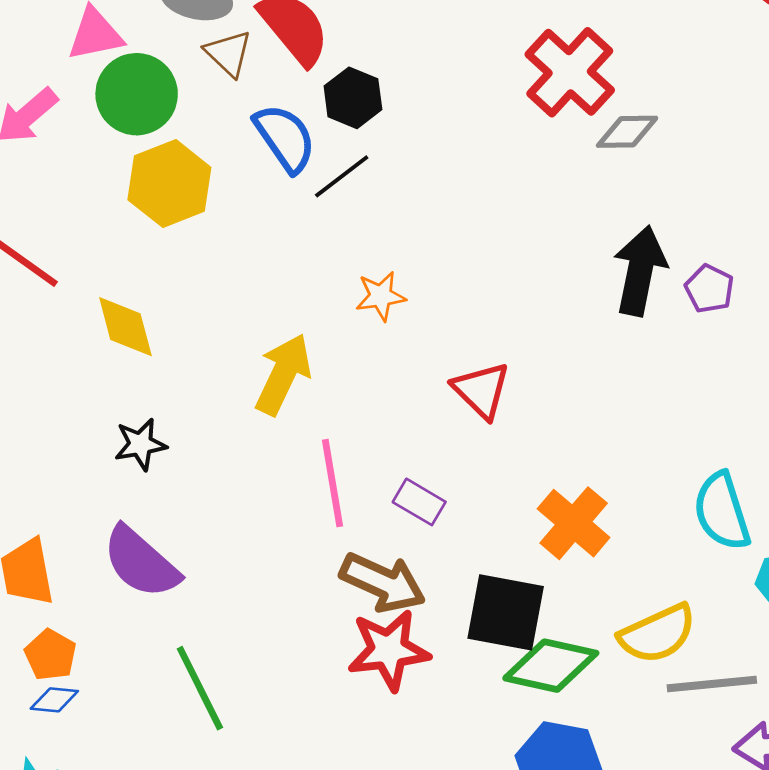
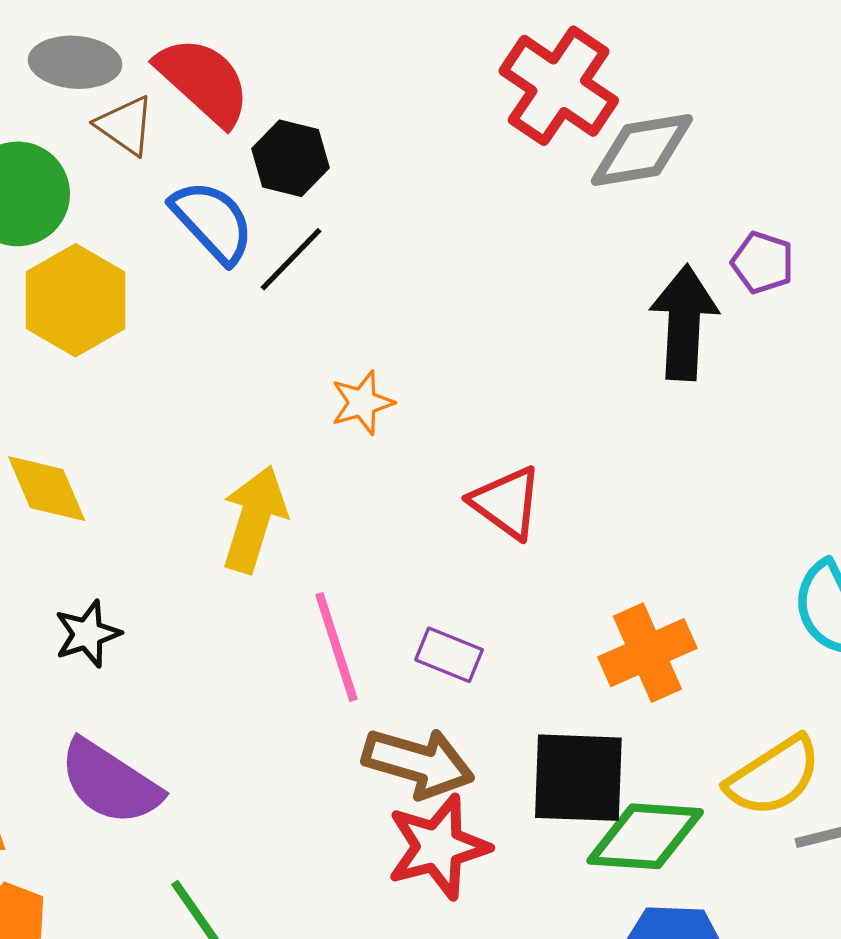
gray diamond: (627, 132) -> (642, 150), size x1.4
purple pentagon: (709, 289) -> (763, 263), moved
orange cross: (574, 523) -> (647, 653), turned 34

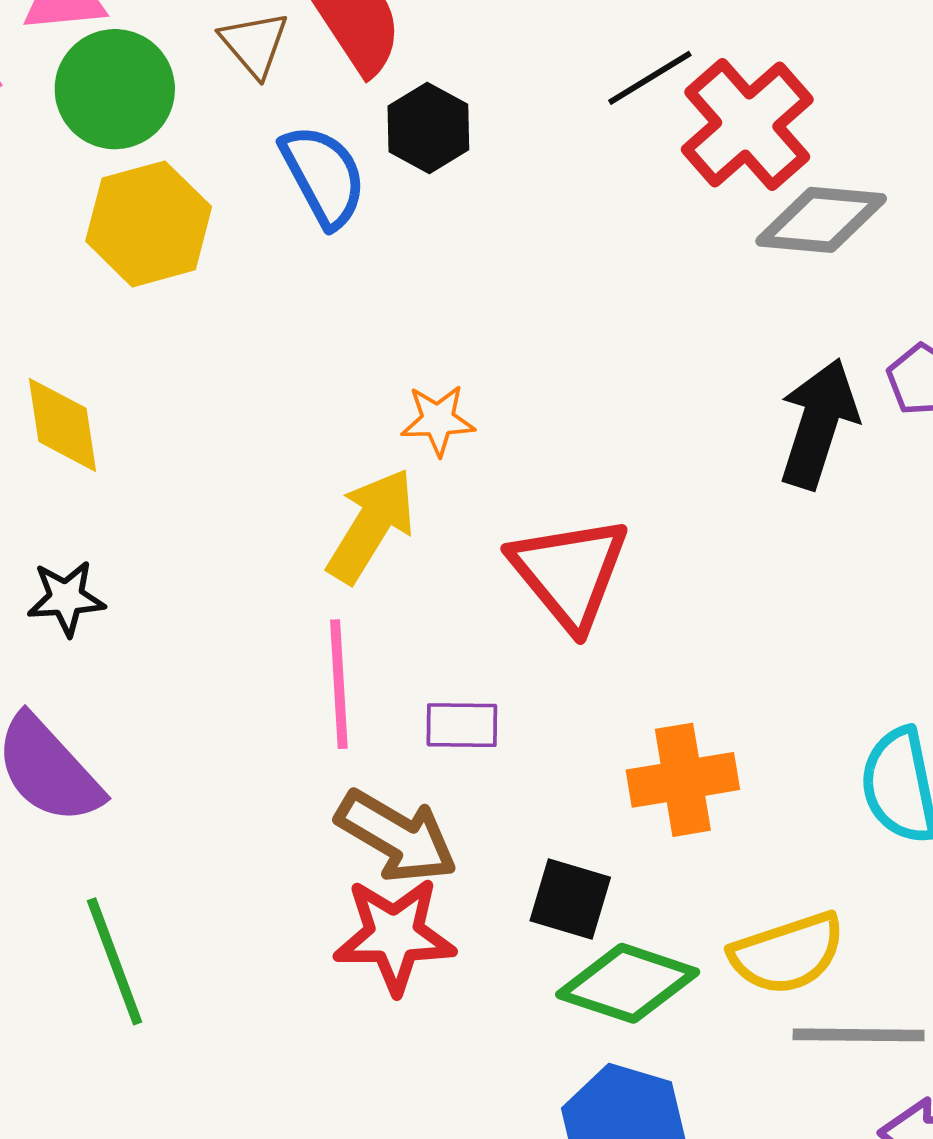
black line: (291, 259) -> (650, 78), moved
red triangle: (506, 503) -> (569, 573), size x1.4
yellow arrow: (254, 519) -> (371, 526), moved
purple rectangle: (449, 655) -> (462, 725), turned -36
black square: (578, 778) -> (570, 899), size x0.7

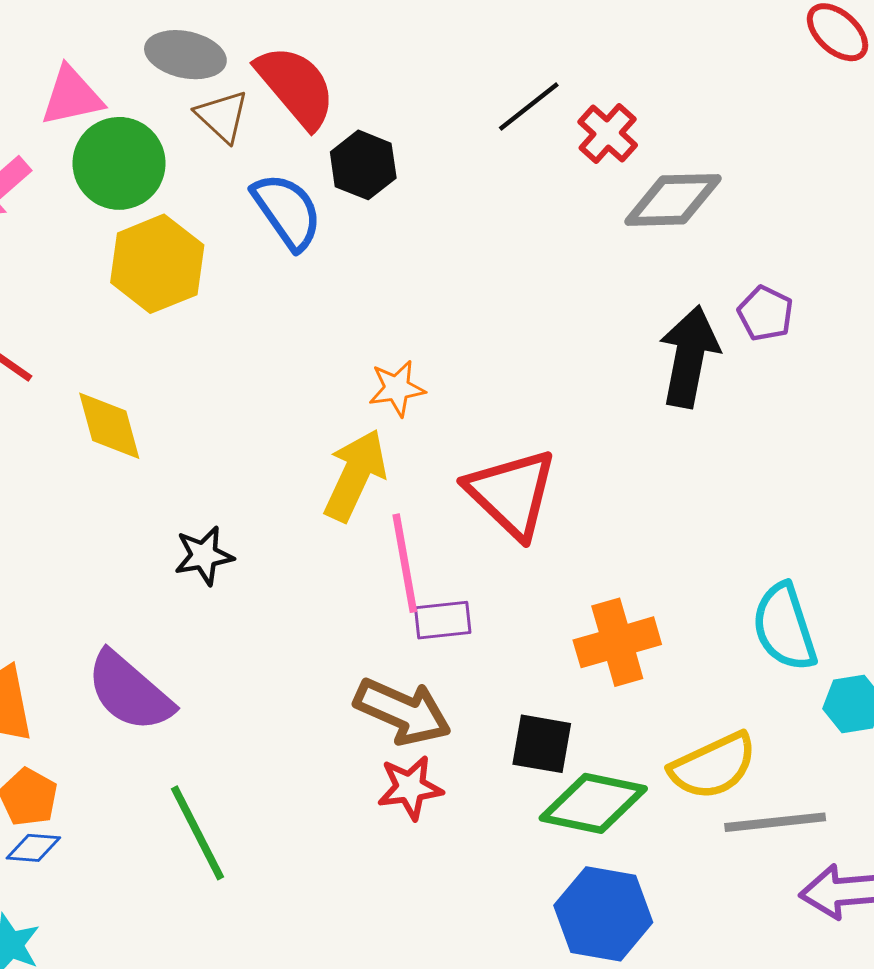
red cross: (747, 124) -> (608, 133), size x0.6
black star: (66, 598) -> (204, 556), moved
pink line: (339, 684) -> (405, 563), moved
red star: (394, 935) -> (410, 788), size x0.7

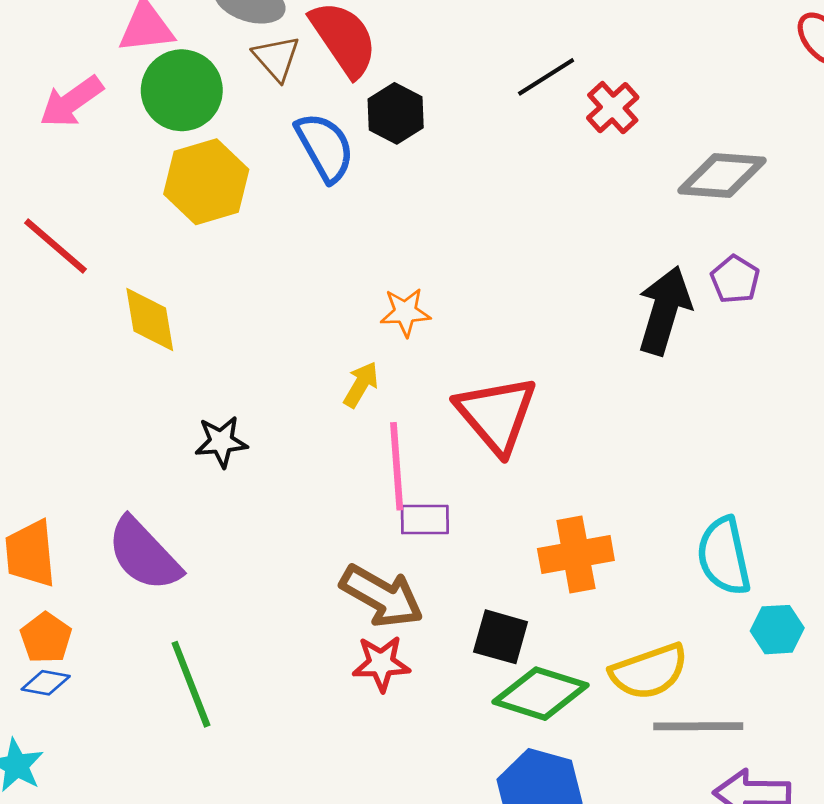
gray diamond: (673, 200) -> (722, 175), moved
yellow arrow: (355, 475) -> (361, 385), size x0.6

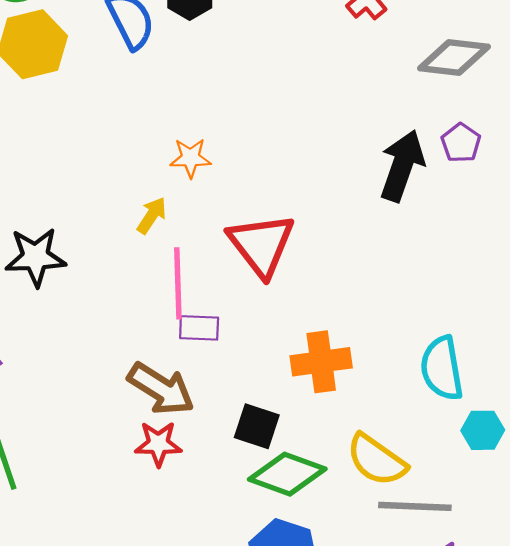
black star: (221, 442) -> (36, 257), size x1.4
yellow semicircle: (649, 672) -> (377, 460), turned 52

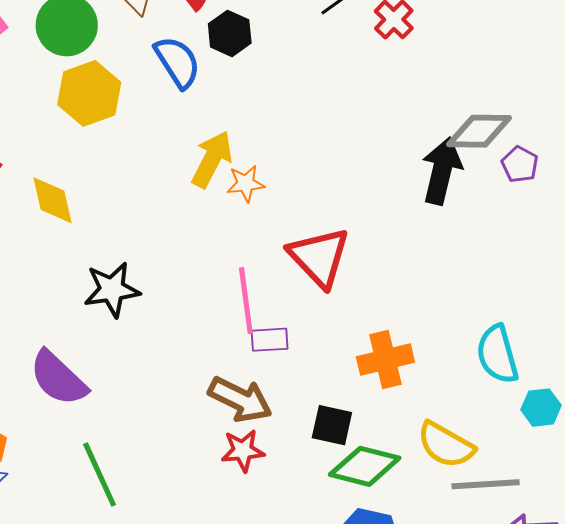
gray diamond: (454, 58) -> (479, 131), moved
purple pentagon: (461, 143) -> (520, 164), moved
yellow arrow: (152, 215) -> (212, 159), moved, size x1.6

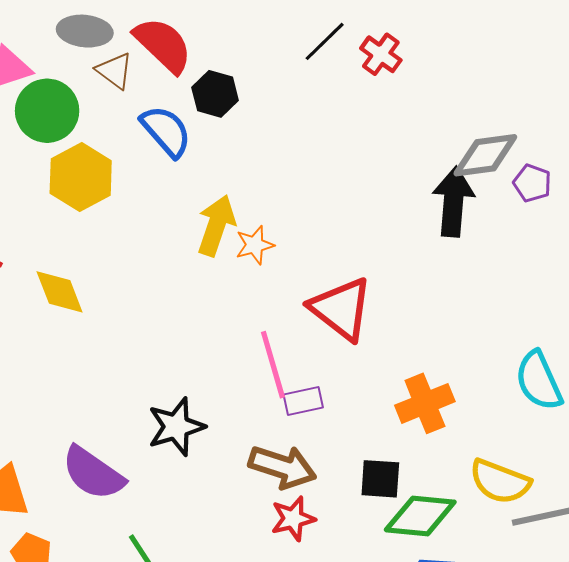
black star: (112, 290) -> (176, 427), moved

